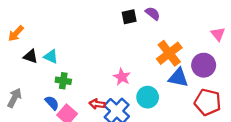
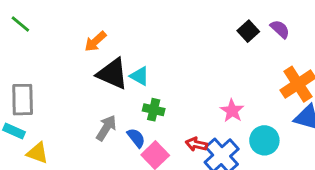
black square: (129, 17) -> (248, 31), turned -35
black triangle: (31, 56) -> (112, 74), size x1.6
gray arrow: (14, 98) -> (106, 128), moved

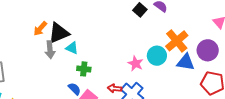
black triangle: (112, 74) -> (59, 33), moved, turned -40
gray arrow: (106, 128) -> (50, 50), moved, turned 150
cyan circle: (264, 140) -> (157, 56), moved

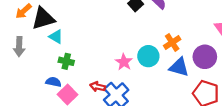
orange cross: (177, 41) -> (172, 42), size x0.7
gray arrow: (50, 50) -> (19, 47), moved
blue semicircle: (74, 89) -> (53, 82), turned -40

